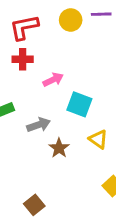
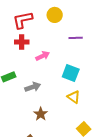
purple line: (101, 14) -> (76, 38), moved
cyan square: (79, 104) -> (71, 73), moved
brown star: (59, 148) -> (41, 114), moved

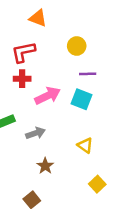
yellow circle: (55, 15) -> (77, 46), moved
pink arrow: (43, 56) -> (48, 96), size x1.5
cyan square: (71, 73) -> (82, 99), moved

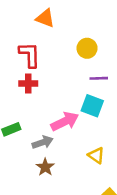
red L-shape: (23, 52) -> (30, 55), turned 100
pink arrow: (48, 96) -> (65, 121), moved
brown star: (45, 166) -> (45, 167), moved

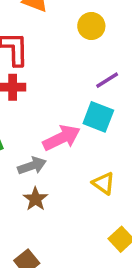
yellow circle: (87, 48) -> (91, 26), moved
purple line: (99, 78) -> (107, 80), turned -30

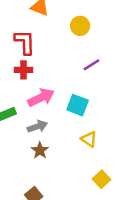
cyan square: (98, 117) -> (78, 105), moved
pink arrow: (62, 138) -> (41, 98), moved

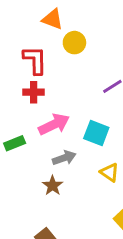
yellow circle: (80, 26) -> (74, 43), moved
gray arrow: (37, 126) -> (64, 158), moved

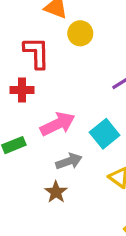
red cross: (34, 92) -> (22, 90), moved
cyan square: (96, 133) -> (105, 134), turned 30

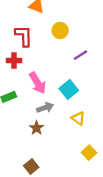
yellow circle: (80, 33) -> (60, 30), moved
pink arrow: (58, 124) -> (38, 83), turned 85

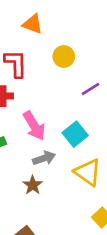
yellow triangle: (78, 118) -> (88, 172), size x1.5

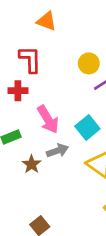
yellow circle: (64, 57) -> (89, 63), moved
brown star: (33, 185) -> (32, 164), moved

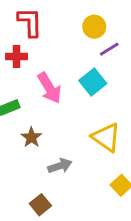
cyan square: (87, 127) -> (93, 82), moved
gray arrow: (57, 151) -> (60, 166), moved

